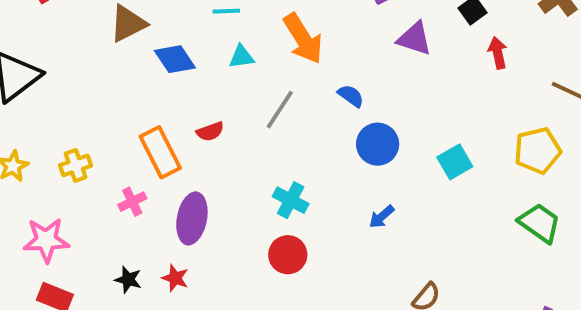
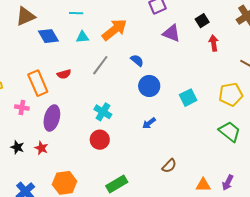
orange arrow: (303, 39) -> (114, 30), turned -100
pink cross: (132, 202) -> (22, 108), turned 32

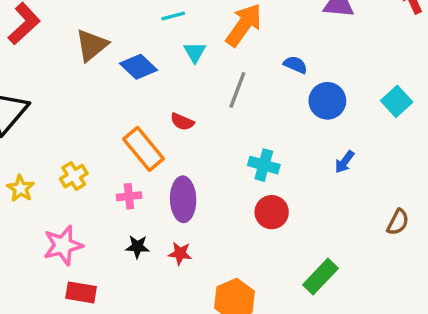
cyan triangle: (82, 37) -> (195, 52), turned -40
red semicircle: (64, 74) -> (182, 122), turned 56
black star: (17, 147) -> (137, 247), moved

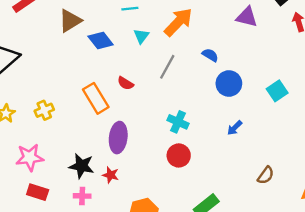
pink cross: (129, 196) -> (82, 196), moved
black star: (137, 247) -> (82, 166), size x1.5

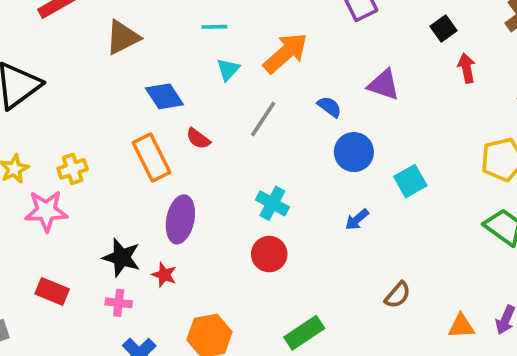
purple triangle: (247, 17) -> (384, 85), moved
blue diamond: (101, 41) -> (164, 96), moved
cyan square: (277, 91) -> (410, 181), moved
pink star: (30, 157) -> (46, 211), moved

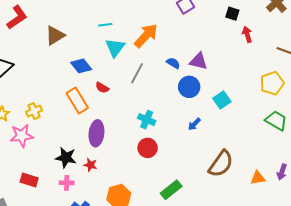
black square: (444, 28) -> (232, 14), turned -32
cyan triangle: (228, 69) -> (115, 48), size x1.5
purple triangle: (384, 85) -> (198, 61), moved
brown semicircle: (398, 295) -> (221, 164), size x1.8

